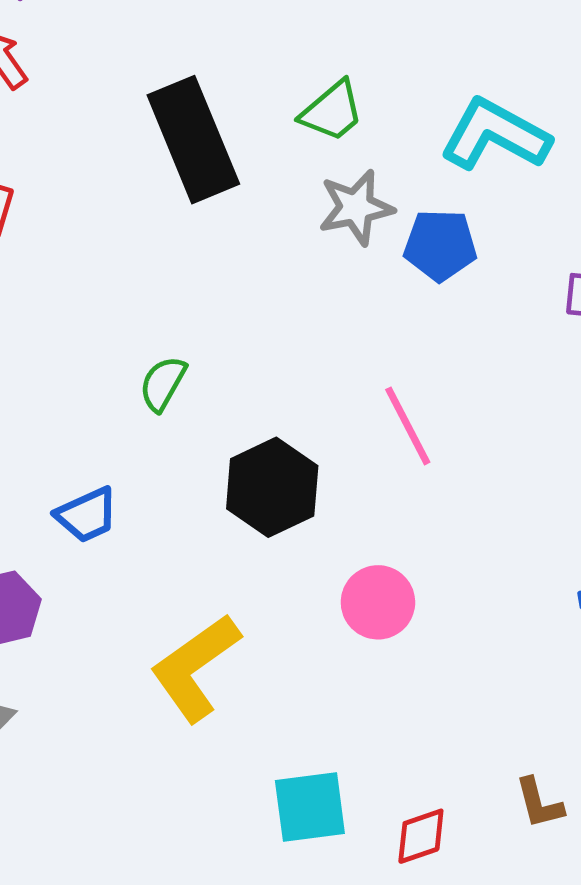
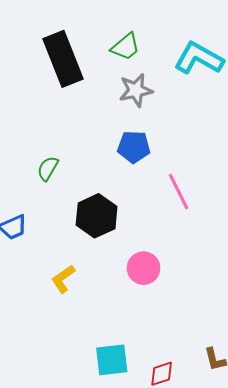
blue pentagon: (440, 245) -> (134, 147), moved
pink line: (408, 426) -> (179, 192), moved
yellow L-shape: (195, 668) -> (63, 279), moved, size x0.6

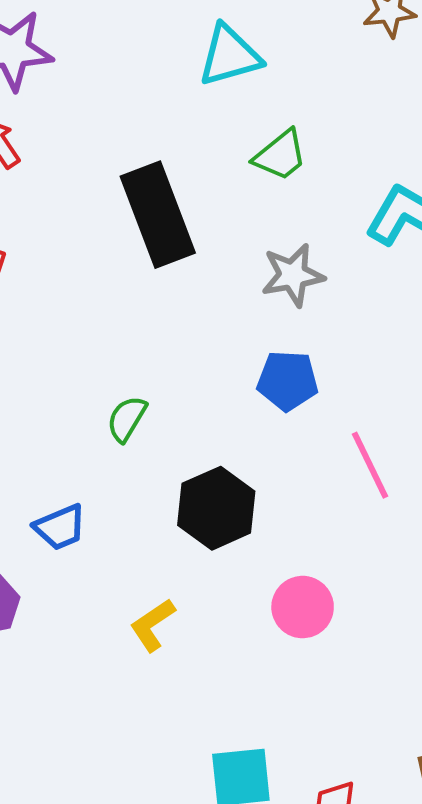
green trapezoid: (126, 47) -> (280, 155), moved

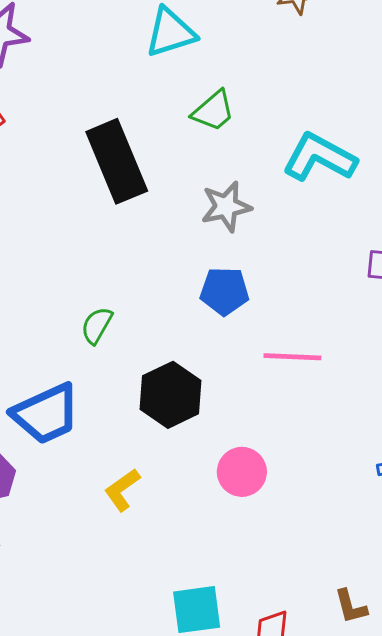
pink line: (370, 465) -> (292, 357), turned -60
blue trapezoid: (60, 527) -> (46, 414), size x1.6

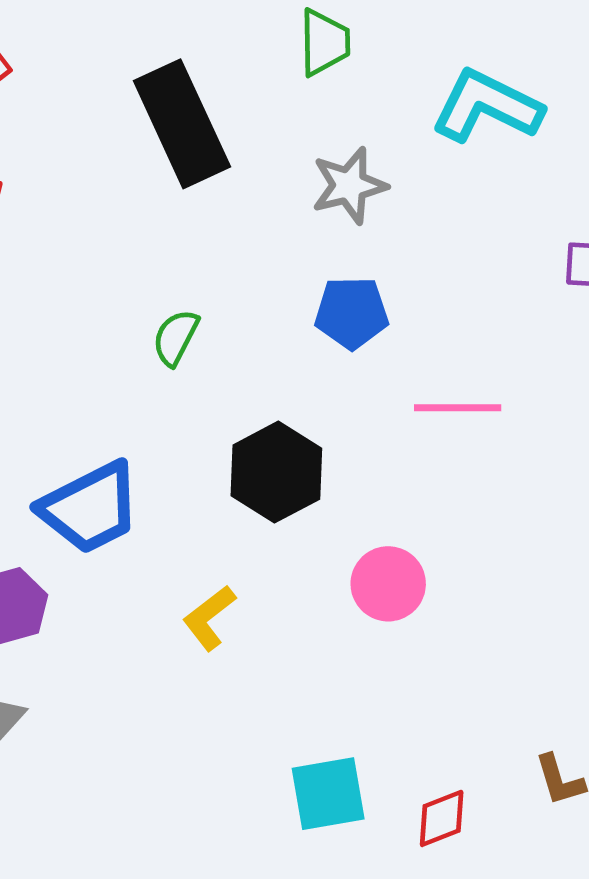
green trapezoid: (213, 111) -> (324, 42), turned -48
green semicircle: (97, 325) -> (176, 338), moved

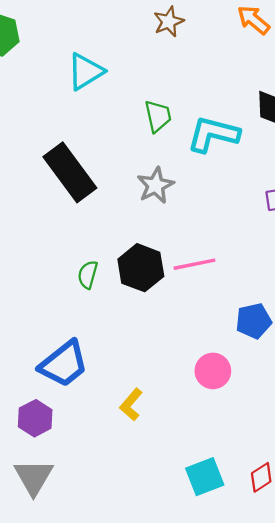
green trapezoid: (324, 42) -> (158, 116), moved
blue pentagon: (352, 313) -> (253, 321), moved
pink line: (458, 408) -> (194, 264), moved
black hexagon: (276, 472) -> (141, 268), moved

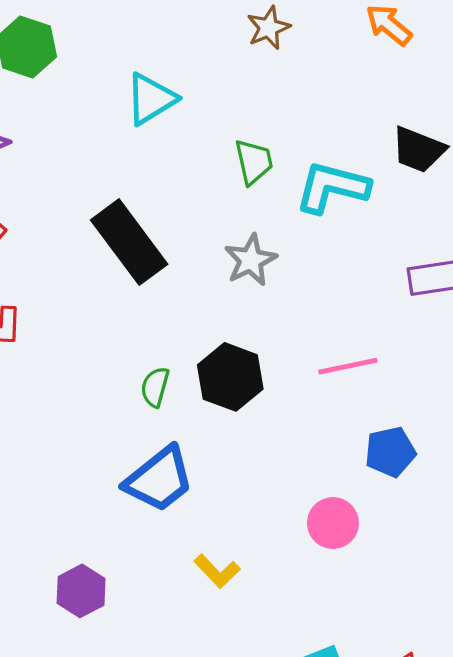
pink line: (194, 264) -> (348, 366), moved
blue trapezoid: (64, 364) -> (159, 479), moved
yellow L-shape: (131, 405) -> (217, 571), turned -84

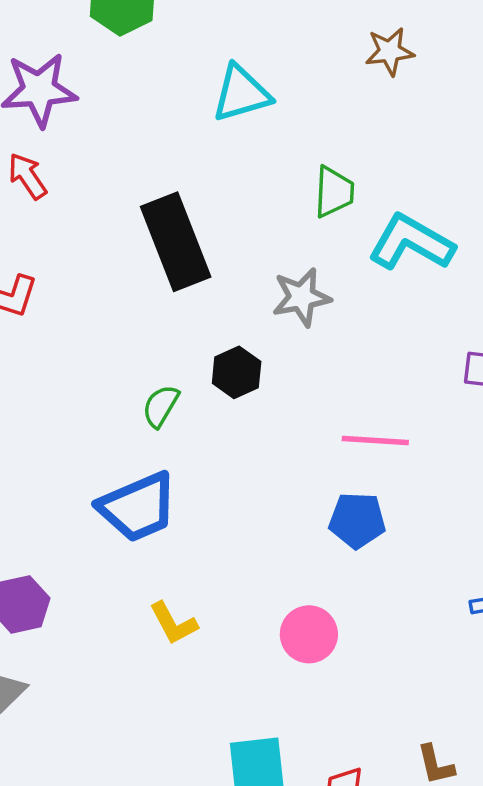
black hexagon: (230, 377) -> (237, 372), moved, size x0.7
blue pentagon: (390, 452) -> (357, 520), moved
pink circle: (333, 523) -> (309, 634), moved

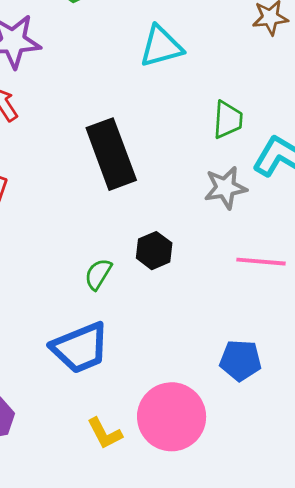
gray star: (301, 297) -> (225, 188), moved
pink line: (375, 440) -> (261, 262), moved
pink circle: (309, 634) -> (172, 417), moved, size x1.6

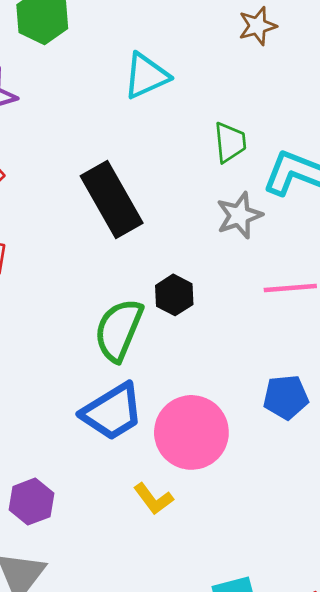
green semicircle: (98, 274) -> (119, 330), size x1.8
pink circle: (172, 417) -> (191, 432), moved

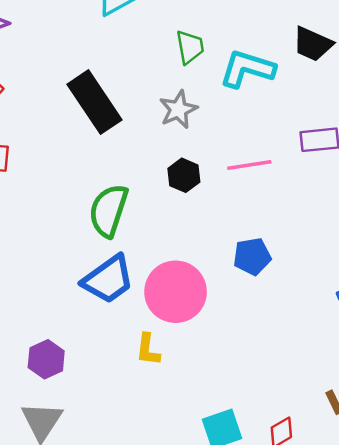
gray star: (239, 215) -> (178, 109), moved
black hexagon: (174, 295) -> (184, 175), moved
yellow L-shape: (153, 499) -> (148, 350), turned 48

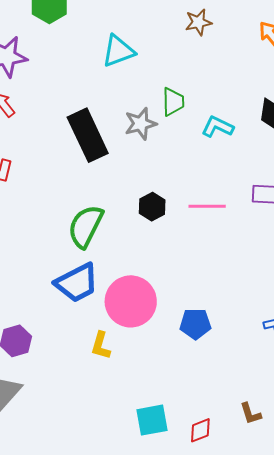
cyan L-shape: (247, 69) -> (217, 127), size x0.7
gray star: (178, 109) -> (141, 124), moved
blue pentagon: (252, 256) -> (195, 324), moved

